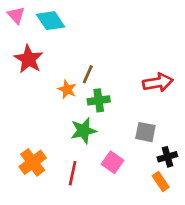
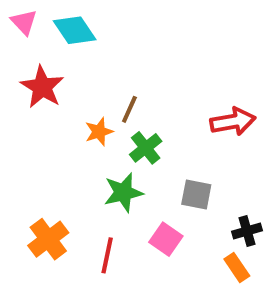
orange star: (67, 89) -> (99, 132), turned 30
green cross: (99, 100) -> (146, 148), turned -30
gray square: (145, 132) -> (196, 195), moved

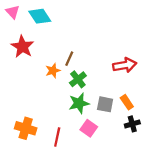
green star: (123, 192) -> (79, 103), moved
orange cross: (48, 239) -> (26, 128), turned -36
orange rectangle: (237, 268) -> (127, 102), moved

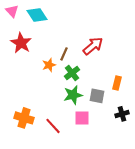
red arrow: (125, 65) -> (93, 46), moved, turned -30
orange rectangle: (127, 102) -> (117, 83), moved, turned 48
pink square: (89, 128) -> (82, 118), turned -35
red line: (57, 137) -> (53, 126), turned -54

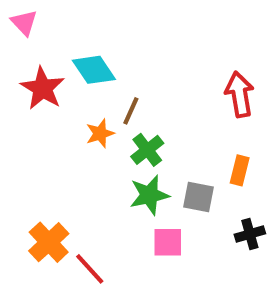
cyan diamond: (37, 15) -> (94, 70), moved
red arrow: (93, 46) -> (240, 94), moved, turned -60
orange cross: (24, 118) -> (49, 242), turned 30
red line: (53, 126) -> (90, 269), moved

